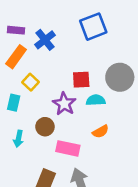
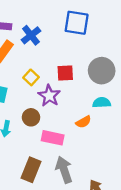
blue square: (93, 27) -> (77, 23), turned 30
yellow square: (31, 82) -> (31, 77), moved
cyan semicircle: (96, 100) -> (102, 103), moved

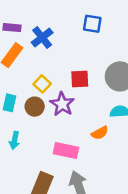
blue square: (77, 23) -> (92, 24), size x0.7
brown circle: (31, 117) -> (35, 107), moved

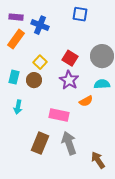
blue cross: (42, 38) -> (40, 25), turned -30
red square: (80, 79) -> (70, 58), turned 35
purple star: (62, 104) -> (69, 80), moved

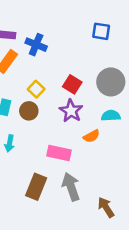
blue square: (80, 14) -> (101, 31), moved

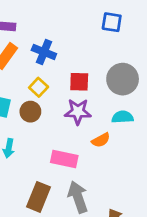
blue cross: (36, 45) -> (44, 52), moved
red square: (72, 84) -> (79, 82), turned -30
purple star: (71, 111) -> (78, 112), turned -30

